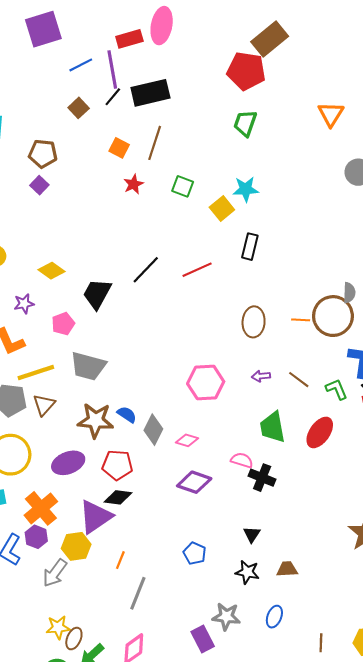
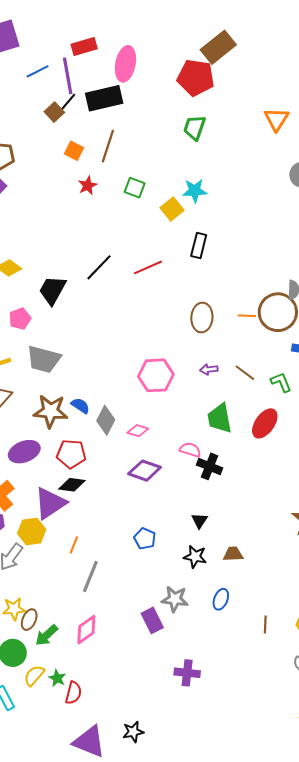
pink ellipse: (162, 26) -> (125, 64), moved
brown square: (79, 108) -> (54, 112), moved

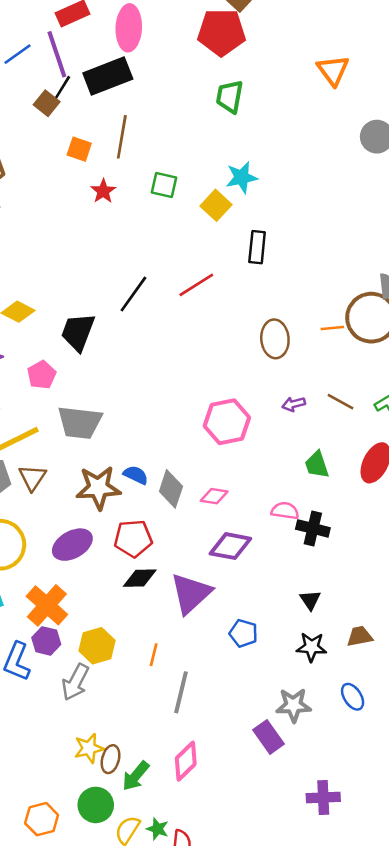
green trapezoid: (220, 418) -> (317, 465), size x0.7
purple triangle: (50, 503) -> (191, 593), moved
blue ellipse: (221, 599) -> (353, 697), turned -45

